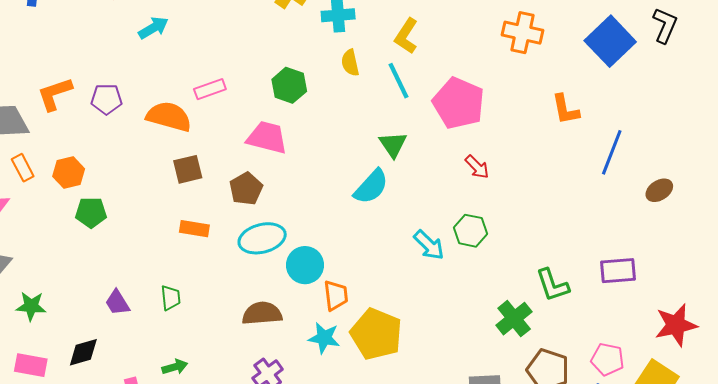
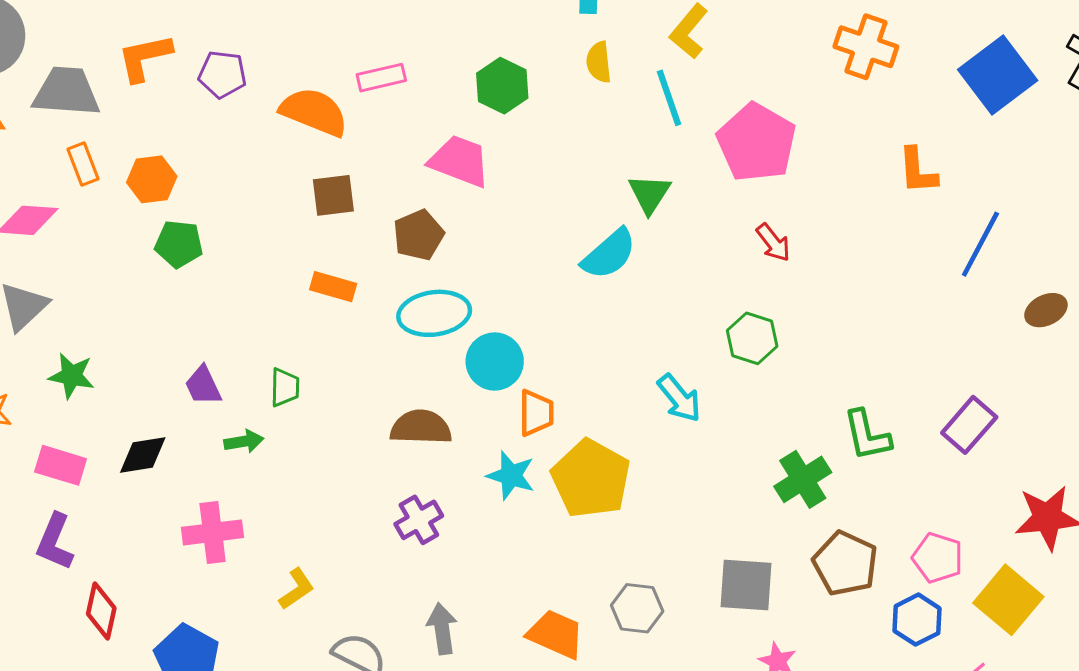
cyan arrow: (429, 245) -> (679, 398), moved
purple rectangle: (618, 271) -> (969, 425), turned -51
green arrow: (175, 367) -> (244, 441), moved

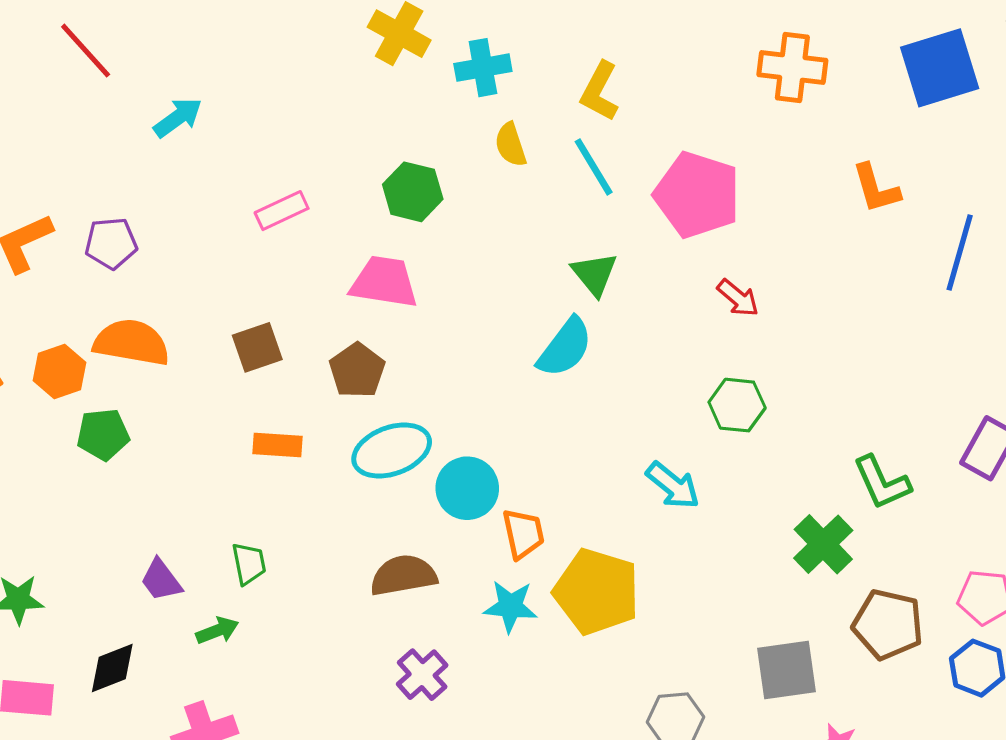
blue square: (998, 75) -> (940, 68), turned 32
orange semicircle: (314, 112) -> (131, 342), moved

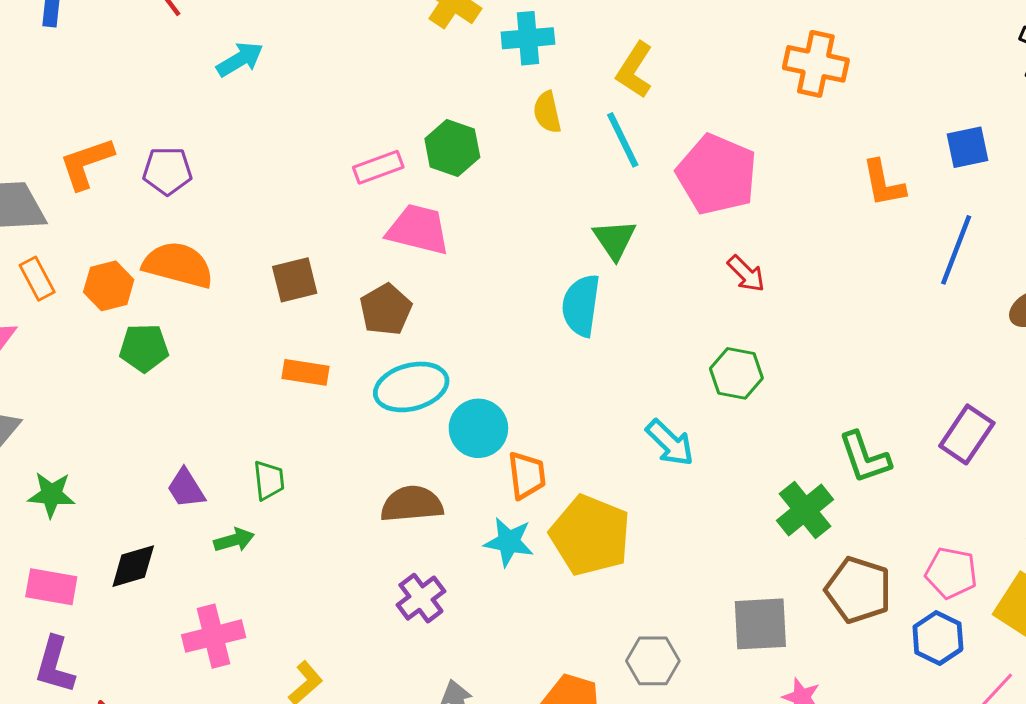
blue square: (940, 68) -> (968, 147), moved, size x0.6
pink rectangle: (282, 211) -> (378, 167), moved
cyan semicircle: (565, 347) -> (581, 305), turned 146

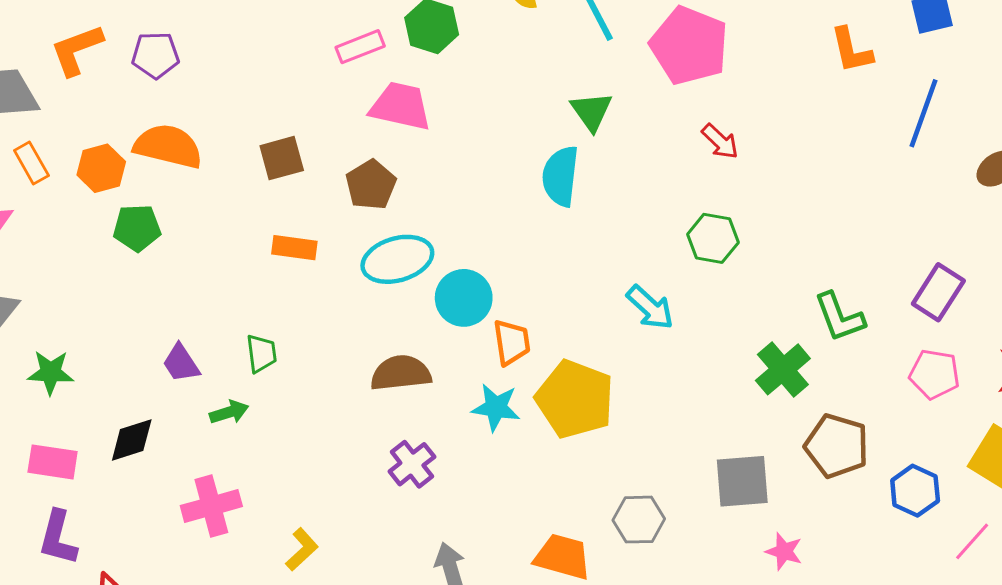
pink pentagon: (951, 573) -> (934, 374), moved

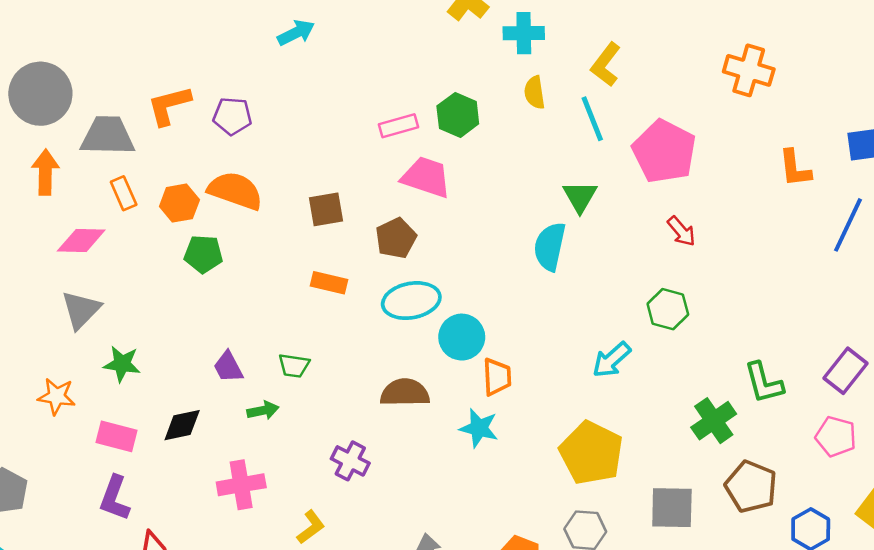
cyan arrow: (650, 307) -> (612, 360), turned 90
green trapezoid: (261, 353) -> (294, 366), turned 100
yellow pentagon: (575, 399) -> (591, 453), moved
purple cross: (412, 464) -> (350, 461), moved, turned -30

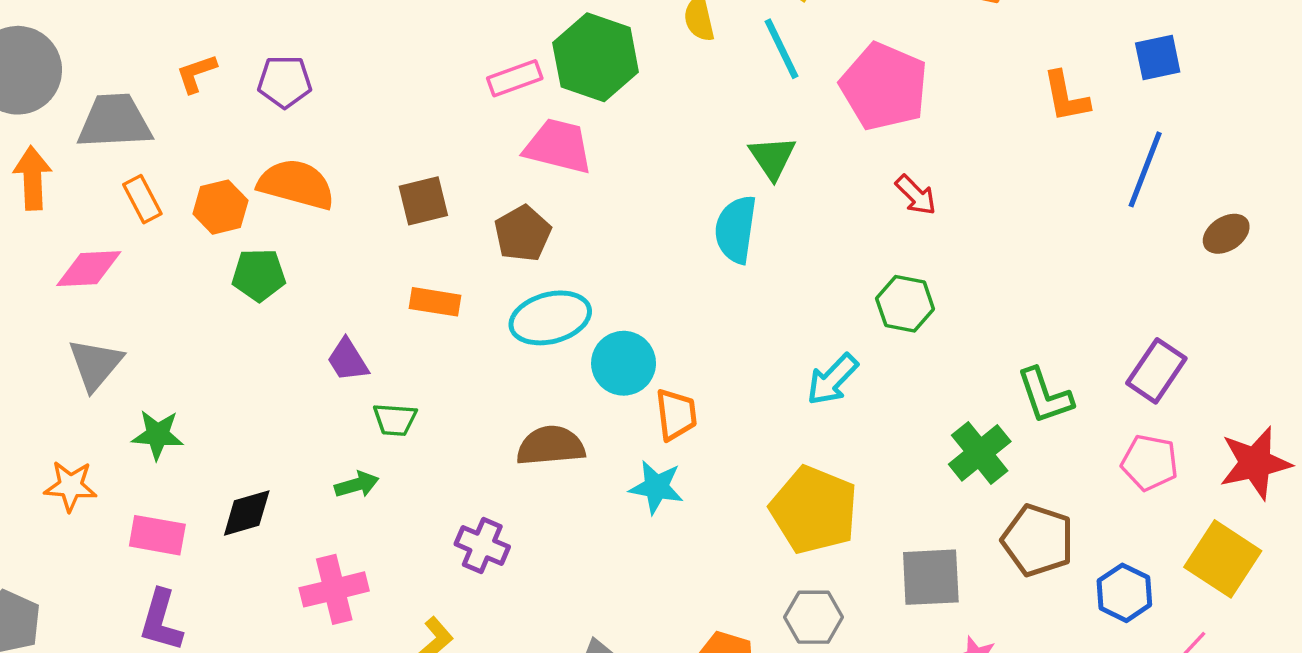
orange L-shape: (169, 105) -> (196, 73), size x0.7
green hexagon: (458, 115) -> (596, 57), size x1.4
purple trapezoid: (228, 367) -> (348, 360), moved

